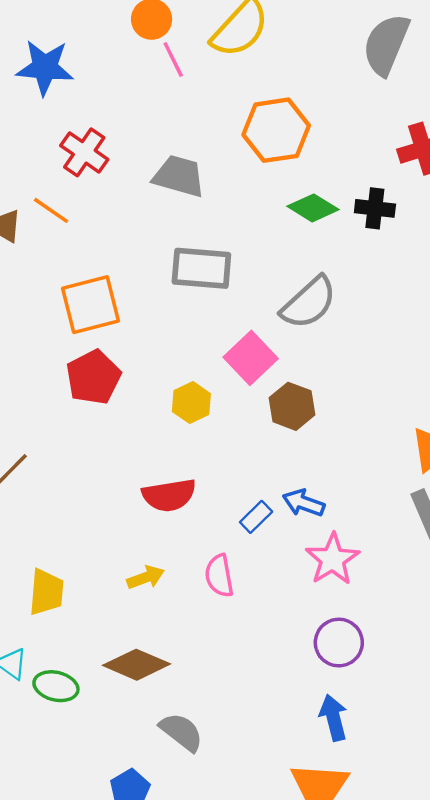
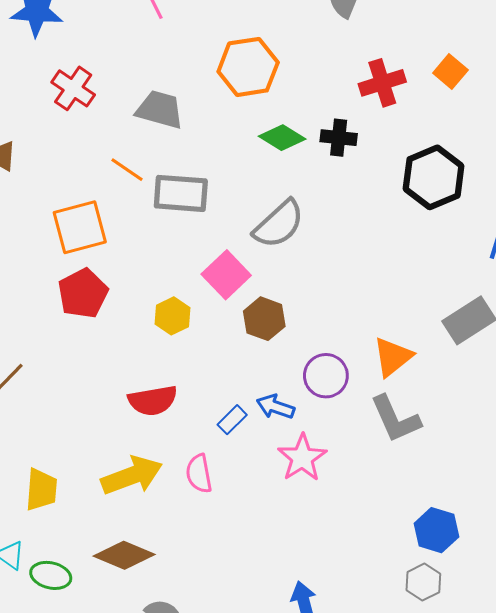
orange line: (51, 210) -> (127, 170), moved
yellow arrow: (146, 577) -> (132, 476), size x1.8
purple circle: (339, 643) -> (326, 376), moved

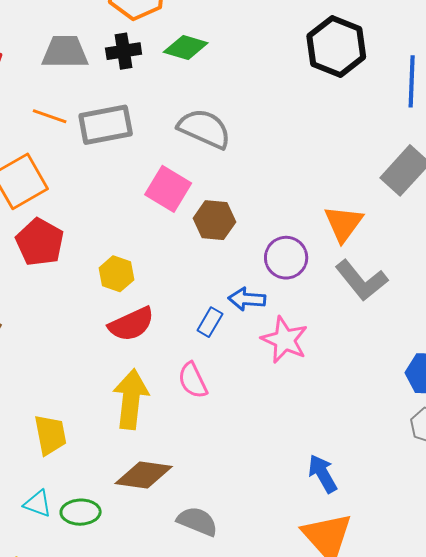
black cross: (339, 138) -> (124, 51), moved
gray semicircle: (279, 224) -> (204, 129), turned -98
yellow hexagon: (172, 316) -> (117, 274), moved
yellow arrow: (132, 476) -> (131, 399), turned -48

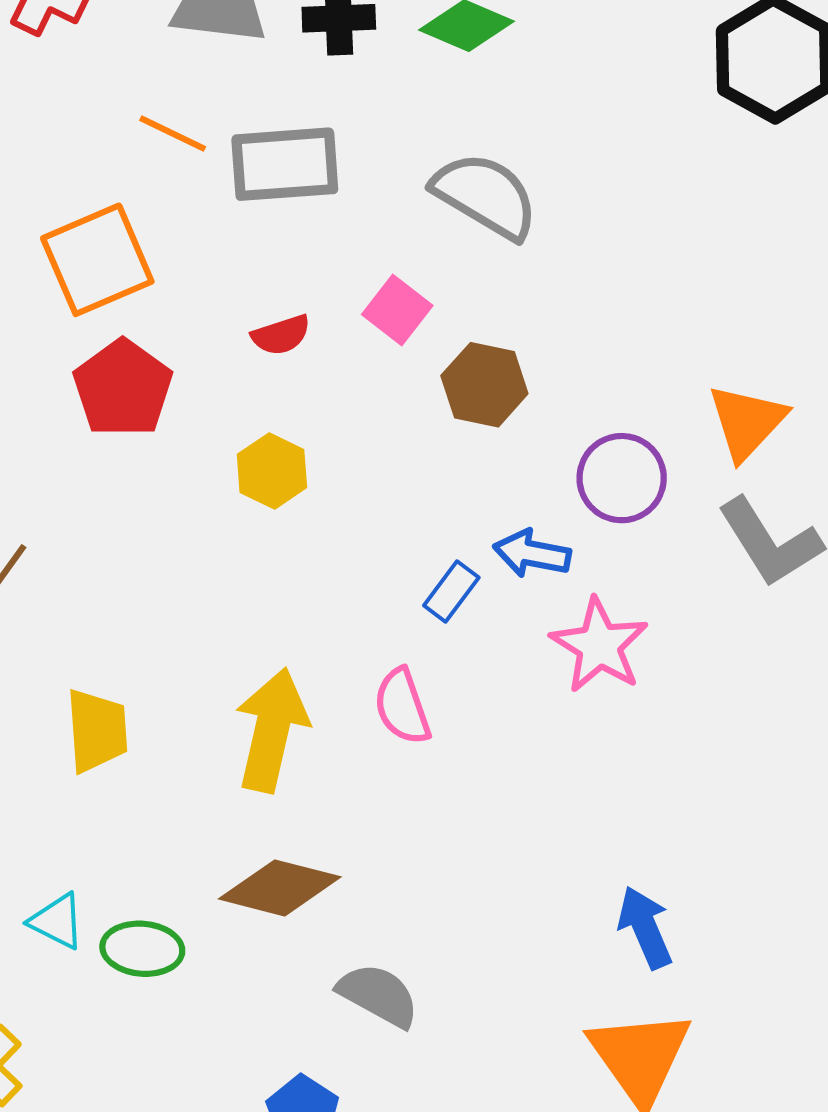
pink square: (168, 189) -> (397, 310), size x0.7
red semicircle: (131, 324) -> (281, 335), moved, size x0.6
yellow trapezoid: (50, 435) -> (97, 731), moved

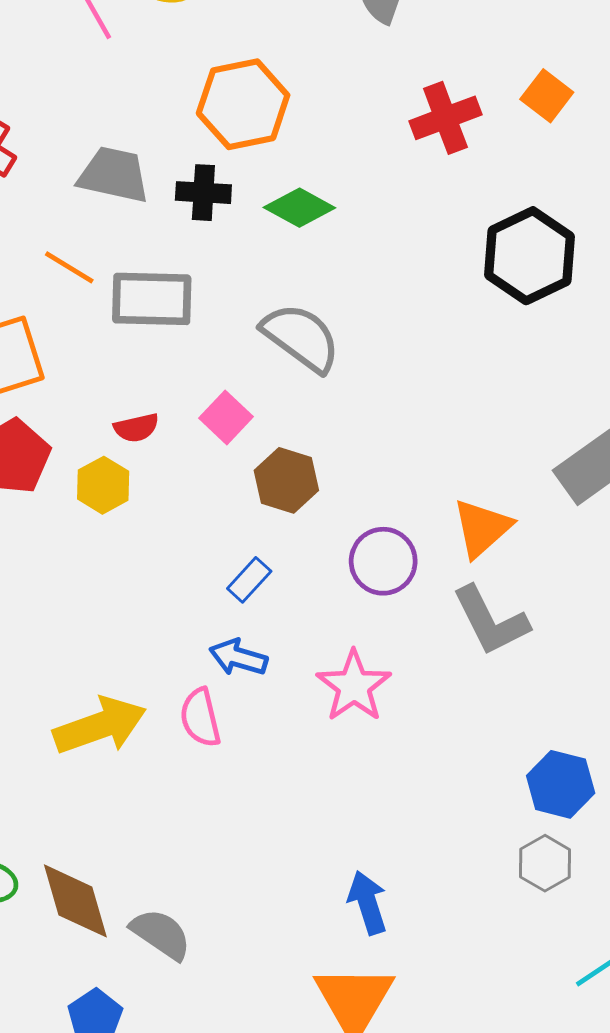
yellow hexagon: (272, 471) -> (103, 485), moved
blue arrow: (532, 553) -> (238, 657), moved
blue rectangle: (451, 592) -> (249, 580), moved
yellow arrow: (272, 730) -> (100, 726), turned 52
brown diamond: (280, 888) -> (75, 901), moved, turned 54

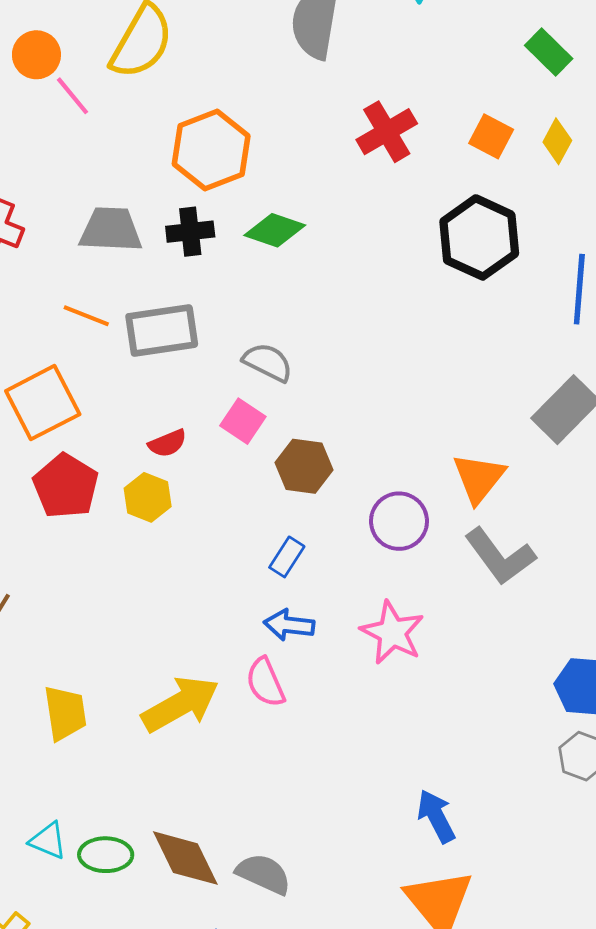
orange square: (547, 96) -> (491, 136), moved
gray semicircle: (301, 338) -> (268, 362), moved, size x0.7

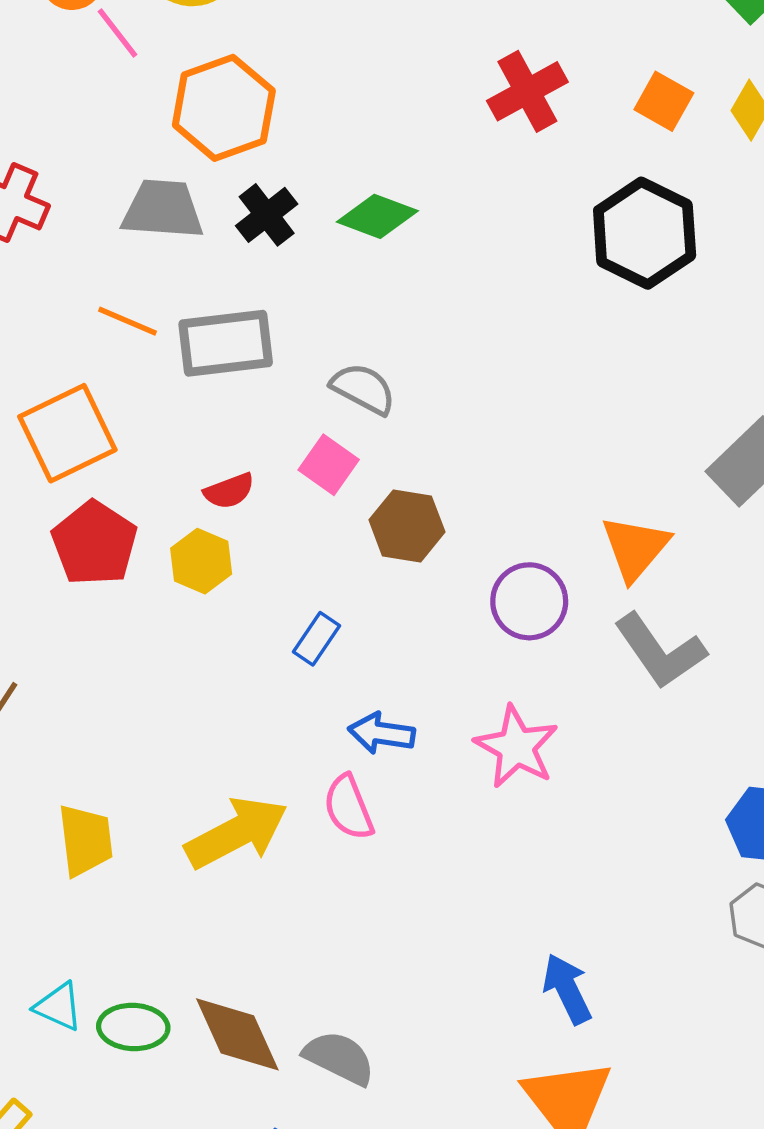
orange hexagon: (211, 150) -> (224, 108), moved
black cross: (190, 232) -> (267, 215), turned -33
blue rectangle: (287, 557) -> (316, 639), moved

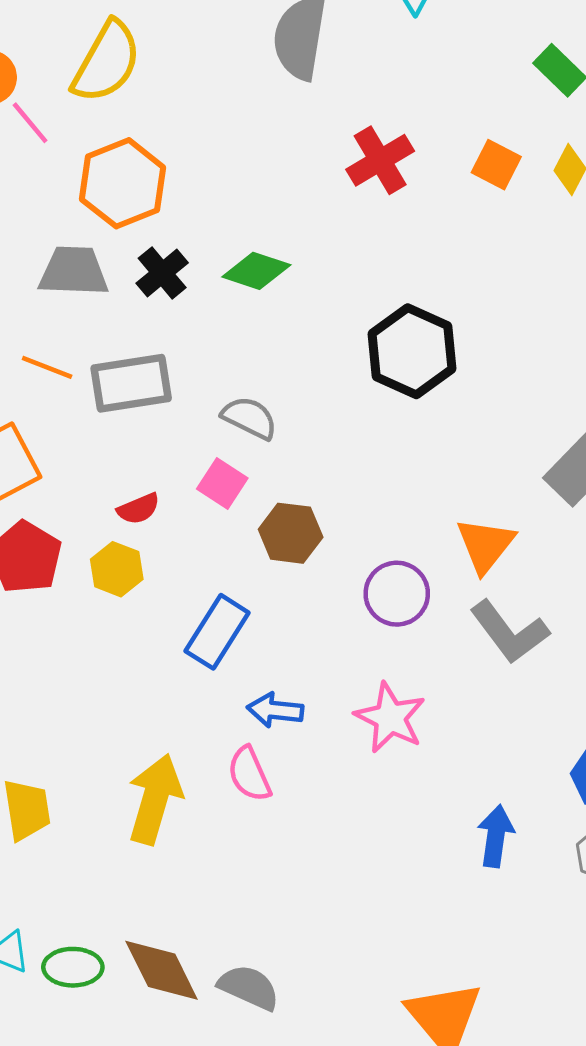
black hexagon: (645, 233) -> (412, 351), moved
blue rectangle: (316, 639) -> (217, 632), size x1.6
yellow arrow: (236, 833) -> (155, 799), turned -44
blue arrow: (567, 989) -> (496, 836), moved, turned 36

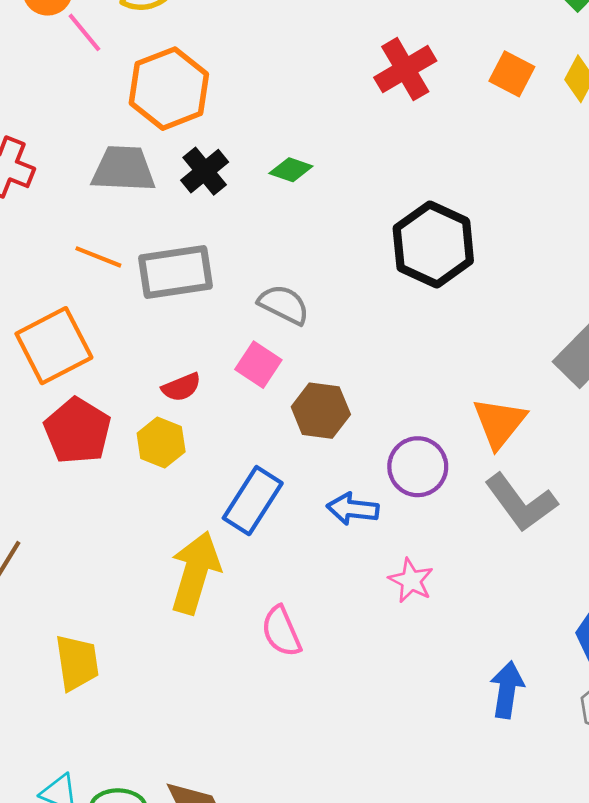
green diamond: (256, 271) -> (291, 170), size x0.7
blue arrow: (275, 710) -> (353, 509), moved
pink star: (390, 718) -> (411, 581), size x0.7
yellow arrow: (155, 799) -> (195, 573), moved

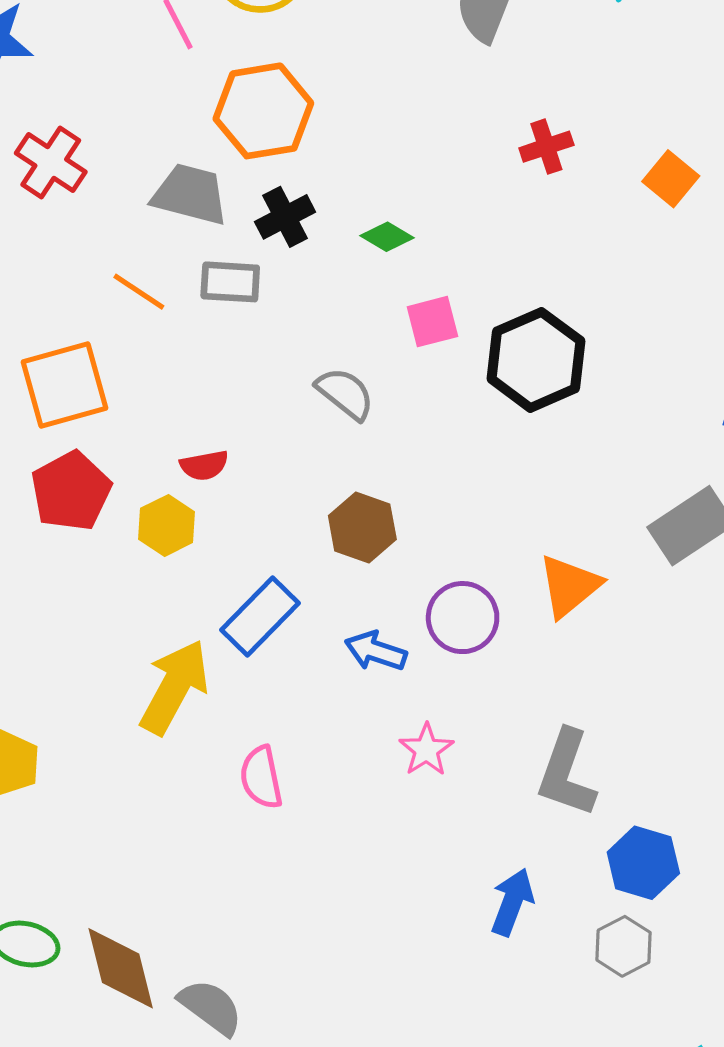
red cross: (405, 69) -> (546, 147), size x0.7
gray rectangle: (175, 272) -> (230, 282), moved, size x0.7
pink square: (258, 365) -> (432, 322), moved, turned 30
gray L-shape: (521, 503) -> (566, 773), moved, turned 44

